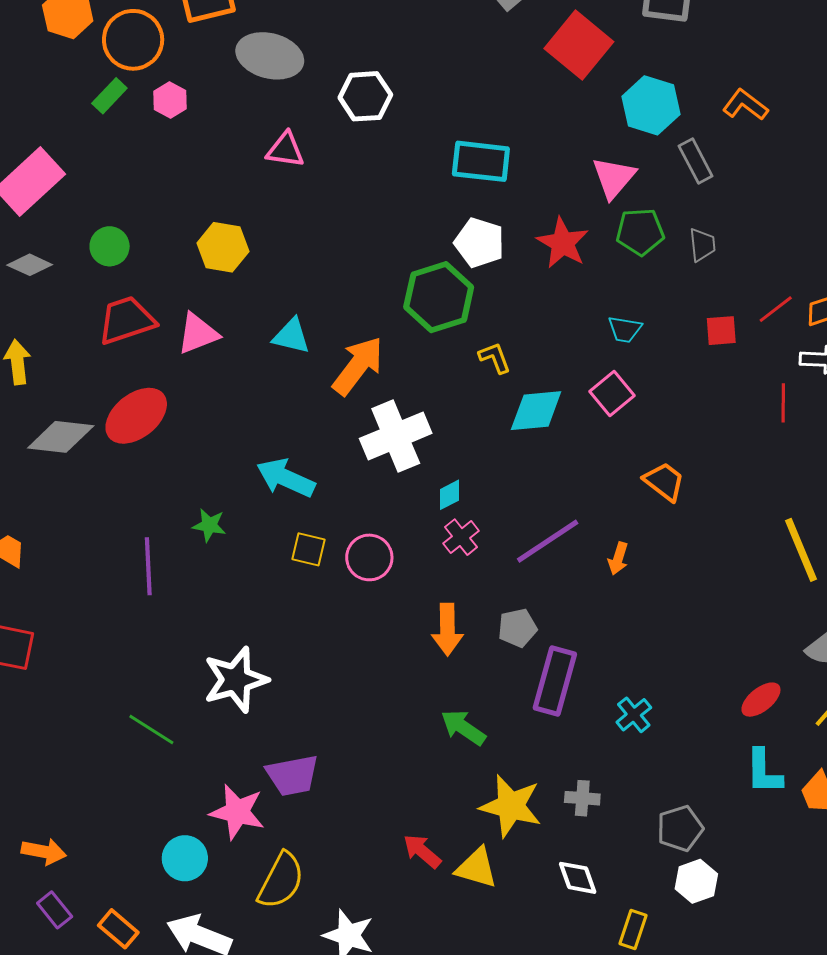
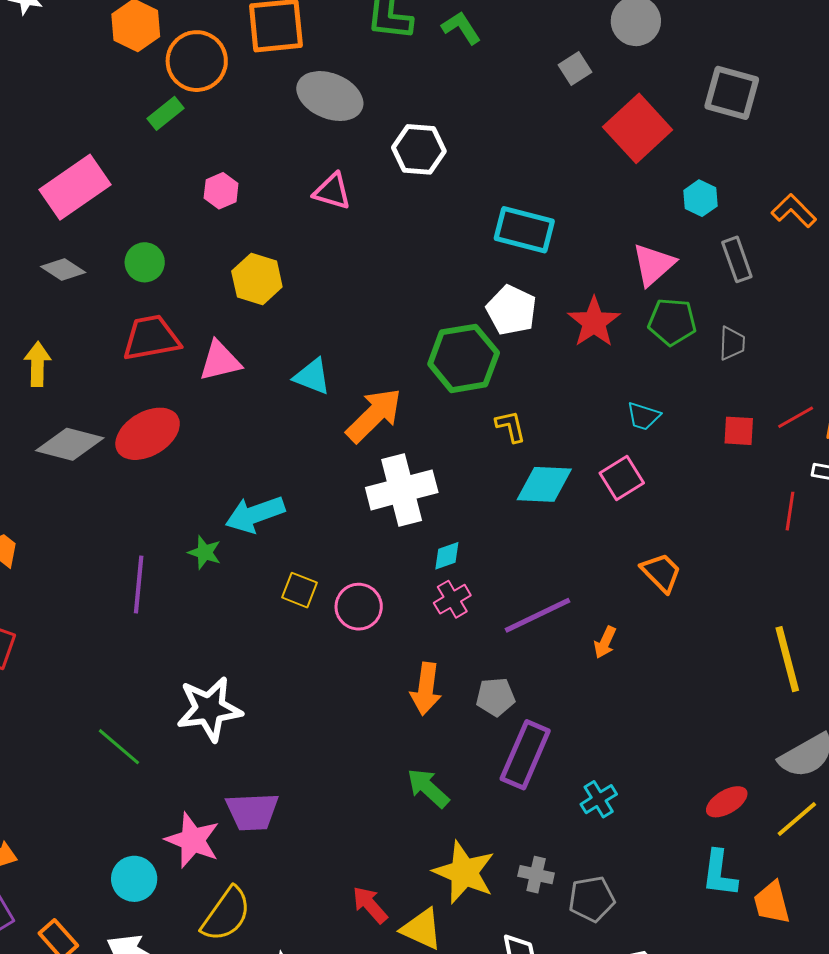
pink hexagon: (170, 100) -> (221, 191), moved
cyan hexagon: (651, 105) -> (700, 198), size x0.6
cyan arrow: (286, 478) -> (255, 514), moved, turned -52
gray pentagon: (680, 828) -> (592, 899), moved

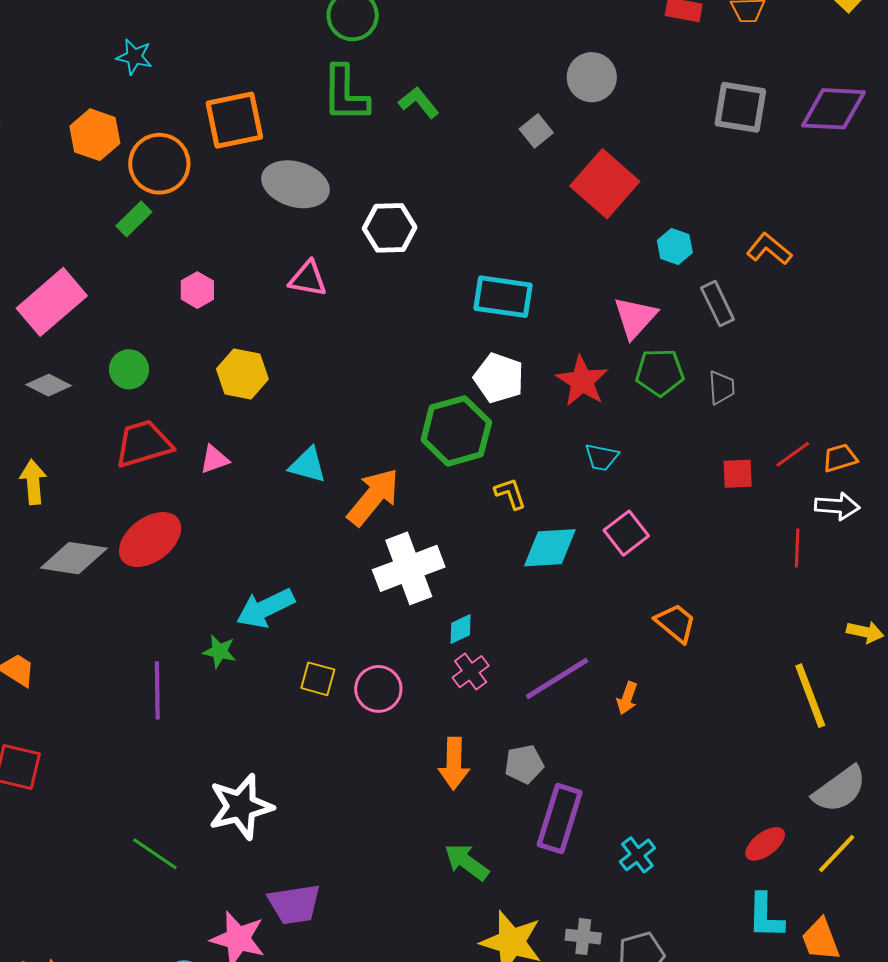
gray square: (732, 93) -> (740, 107), moved
pink triangle: (220, 361) -> (214, 459), size x0.7
cyan trapezoid: (643, 416) -> (602, 457), moved

